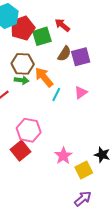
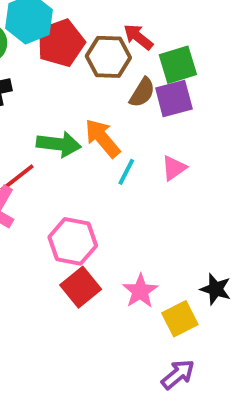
green square: (42, 36) -> (178, 65), moved
brown hexagon: (23, 64) -> (108, 57), moved
green arrow: (22, 80) -> (59, 144), size x1.5
red square: (21, 151) -> (81, 287), moved

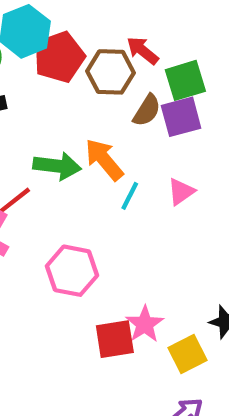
red square: (81, 287) -> (115, 339), moved, turned 30

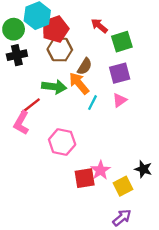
brown hexagon: (111, 72) -> (60, 49), moved
brown semicircle: (147, 110) -> (85, 66), moved
purple square: (181, 117) -> (120, 73), moved

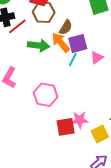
purple square: (120, 73) -> (78, 43), moved
red line: (30, 106) -> (17, 26), moved
pink star: (100, 170) -> (80, 120), turned 30

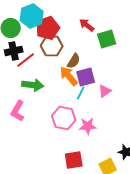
green arrow: (39, 45) -> (33, 85), moved
pink hexagon: (46, 95) -> (64, 118), moved
pink star: (80, 120) -> (88, 126), moved

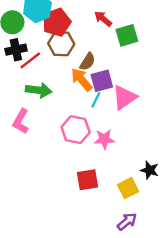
pink triangle: (105, 91) -> (124, 97), size x1.6

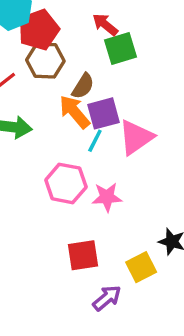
green square: (127, 35) -> (121, 48), moved
purple arrow: (127, 221) -> (107, 298), moved

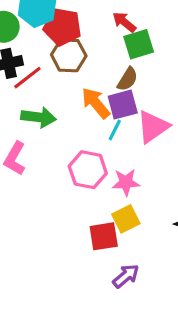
red pentagon: (39, 30) -> (62, 27), turned 30
brown semicircle: (83, 86) -> (127, 79), moved
yellow square: (141, 267) -> (126, 219), moved

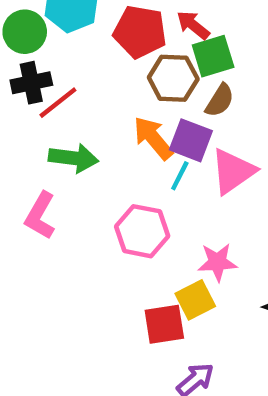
red pentagon: (62, 27) -> (140, 32), moved
brown hexagon: (69, 55) -> (173, 78), moved
brown semicircle: (127, 79) -> (220, 100), moved
purple square: (123, 105) -> (191, 140), turned 36
pink star: (126, 182) -> (217, 262), moved

